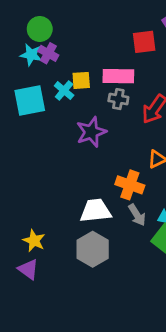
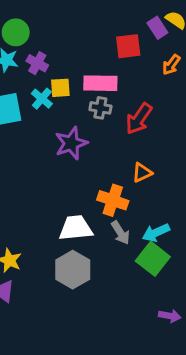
purple cross: (48, 53) -> (37, 63), moved

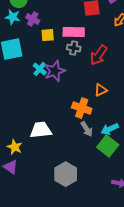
cyan cross: (42, 99) -> (40, 69), moved
white trapezoid: (76, 228) -> (41, 130), moved
gray hexagon: (73, 270) -> (66, 174), moved

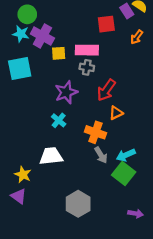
purple cross: (33, 19) -> (42, 36), size x1.5
red arrow: (99, 55) -> (106, 90), moved
cyan cross: (40, 69) -> (59, 120), moved

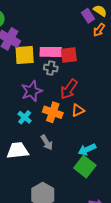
red square: (106, 24) -> (69, 55), moved
orange arrow: (137, 37) -> (99, 30), moved
yellow square: (59, 53) -> (25, 55), size x1.5
orange cross: (95, 132) -> (53, 112), moved
gray arrow: (101, 155) -> (47, 142), moved

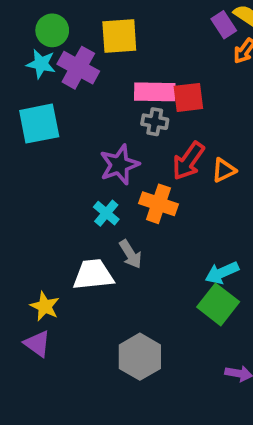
yellow square: (25, 55) -> (119, 36), moved
orange triangle: (78, 110) -> (224, 170), moved
gray arrow: (47, 142) -> (131, 254), moved

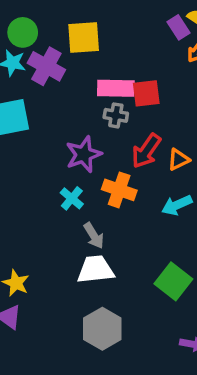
cyan arrow: (222, 273) -> (177, 205), moved
white trapezoid: (93, 275) -> (95, 269), moved

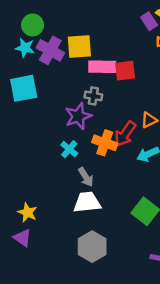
yellow square: (84, 38) -> (79, 47), moved
gray cross: (116, 115) -> (93, 96), moved
red arrow: (146, 151) -> (125, 134), moved

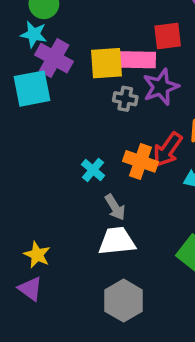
yellow square: (79, 47) -> (107, 63), moved
purple cross: (50, 50) -> (54, 58), moved
red square: (125, 71) -> (168, 36), moved
purple star: (78, 116) -> (161, 87), moved

